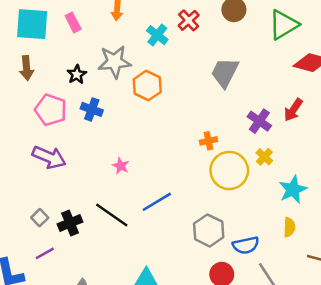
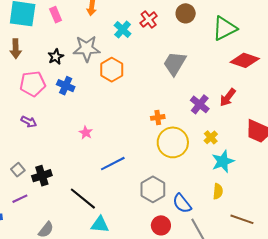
pink pentagon: (51, 110) -> (33, 84), turned -30
purple arrow: (49, 157) -> (29, 122), size x0.6
yellow cross: (264, 157) -> (211, 137), moved
black line: (112, 215) -> (83, 199), moved
blue semicircle: (246, 245) -> (182, 203), turned 60

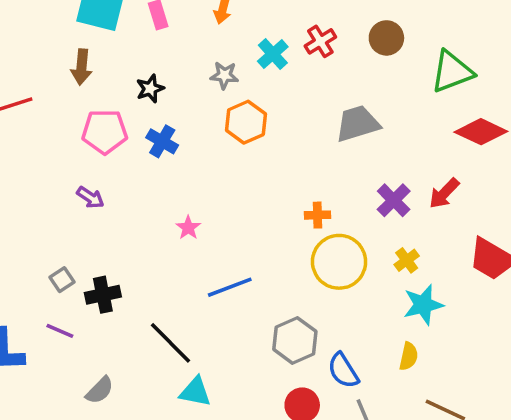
gray star: (87, 49) -> (224, 75), moved, size x0.6
gray trapezoid: (175, 63) -> (358, 124), turned 36
purple line: (20, 199) -> (60, 331), turned 42

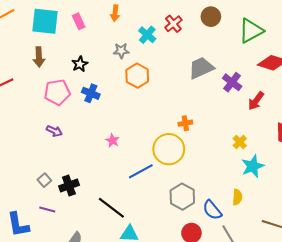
purple cross: (394, 200) -> (232, 82), moved
yellow circle: (339, 262) -> (169, 149), moved
yellow semicircle: (409, 356) -> (237, 197), moved

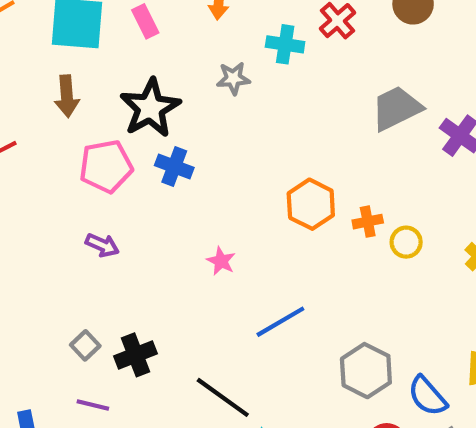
cyan cross: (147, 35) -> (285, 44), turned -30
black star: (80, 64) -> (150, 108), size x1.8
orange hexagon: (137, 76) -> (311, 204), moved
yellow circle: (169, 149) -> (406, 242), moved, size x0.5

